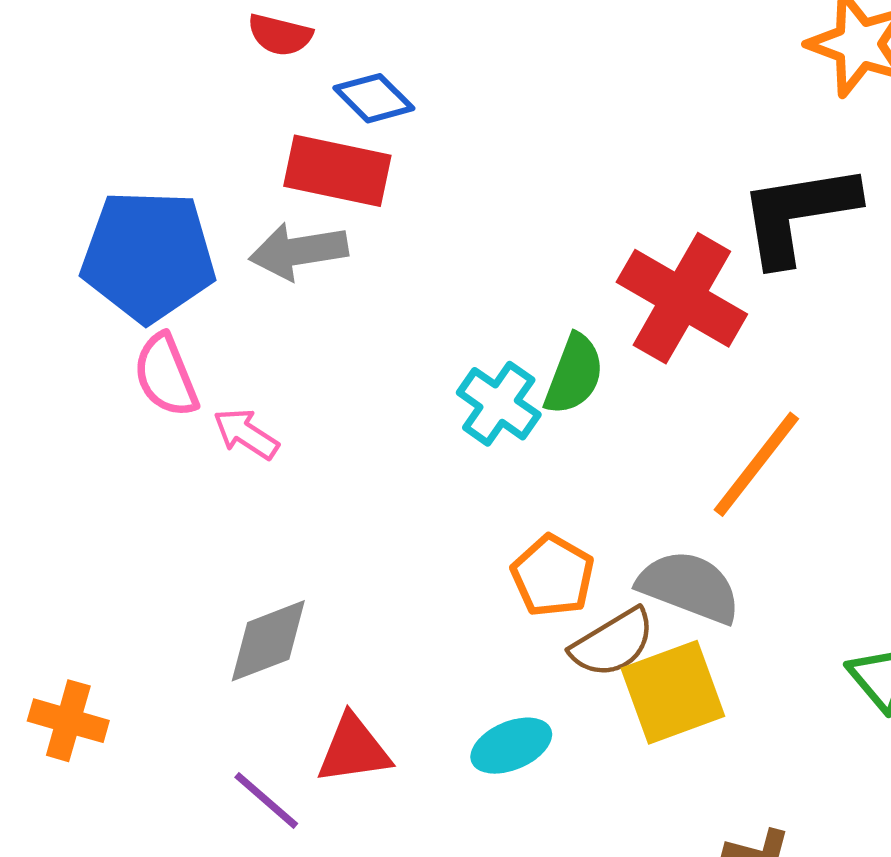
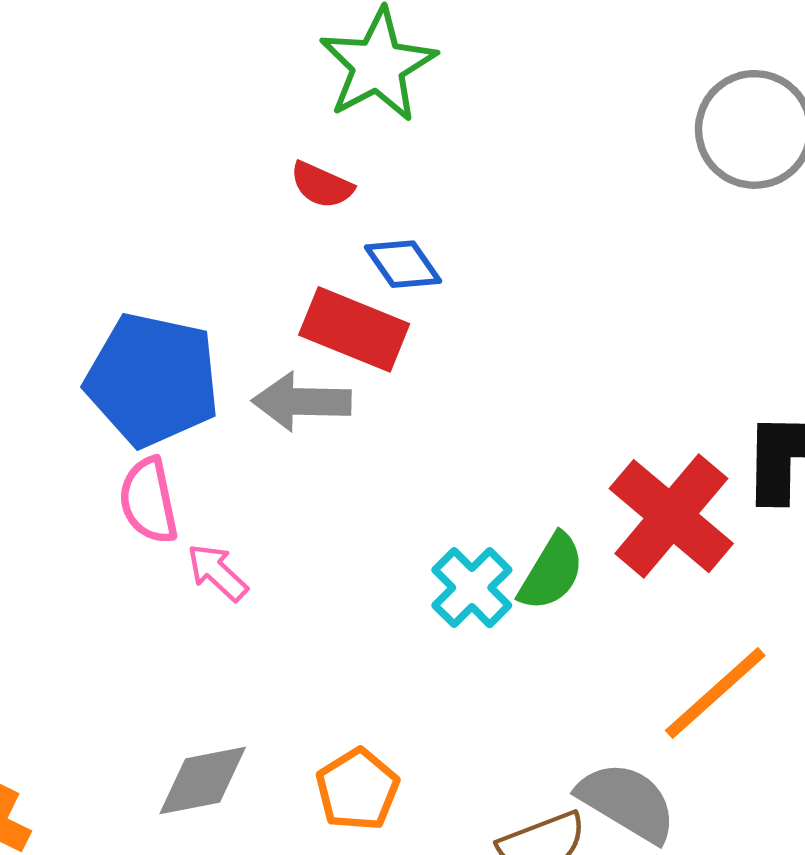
orange pentagon: (553, 576) -> (357, 790), moved

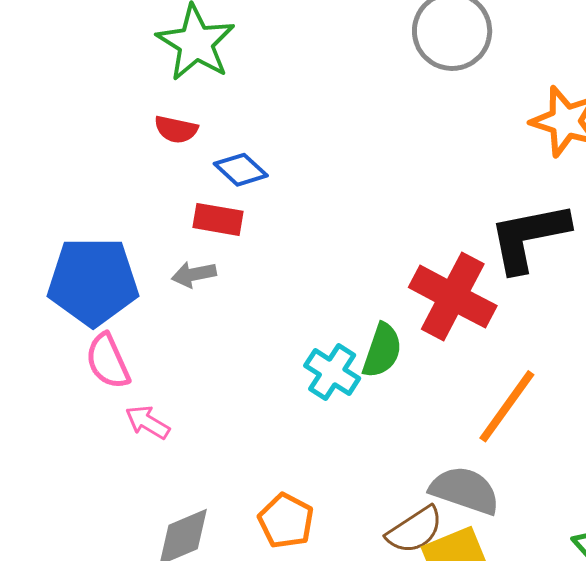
red rectangle: (354, 329) -> (218, 219), size x0.7
gray arrow: (301, 402) -> (194, 274), size x0.7
pink arrow: (217, 572) -> (148, 422), moved

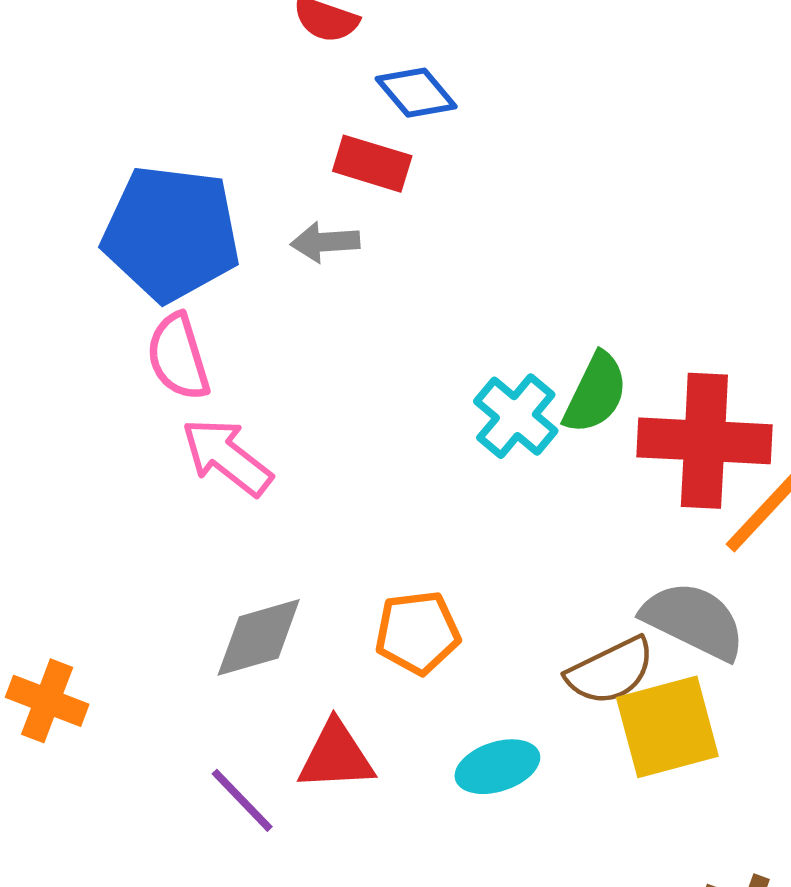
red cross: (453, 297) -> (704, 441), moved, turned -32
pink arrow: (148, 422) -> (227, 457), size x1.4
orange pentagon: (286, 521) -> (417, 633), turned 30

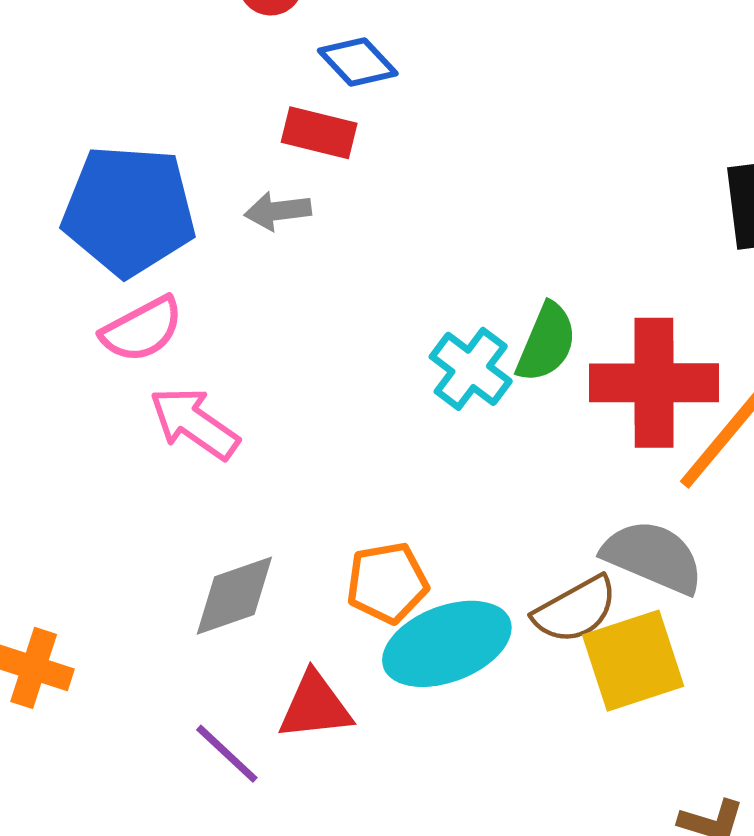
pink semicircle: (178, 357) -> (142, 329), turned -98
cyan ellipse: (497, 767) -> (447, 644), moved, size x1.6

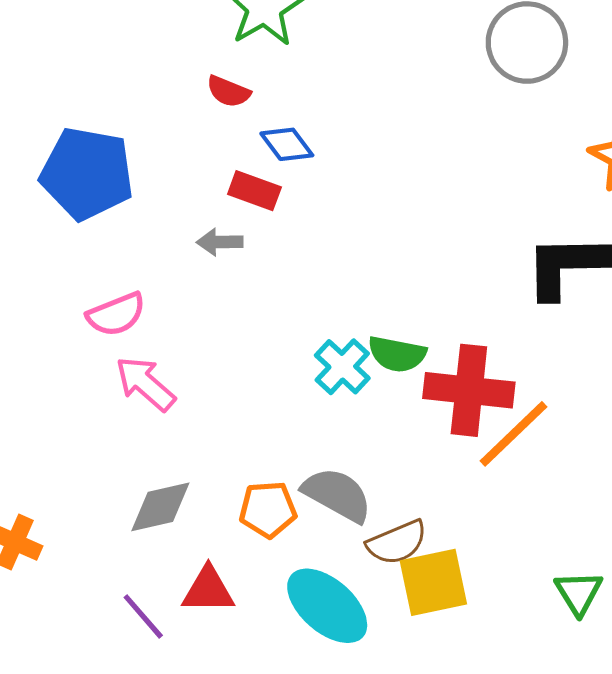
blue pentagon: (129, 210) -> (87, 173), moved
green semicircle: (546, 343) -> (397, 354), turned 72
gray semicircle: (653, 557) -> (337, 495), moved
cyan ellipse: (447, 644) -> (327, 606), moved, turned 56

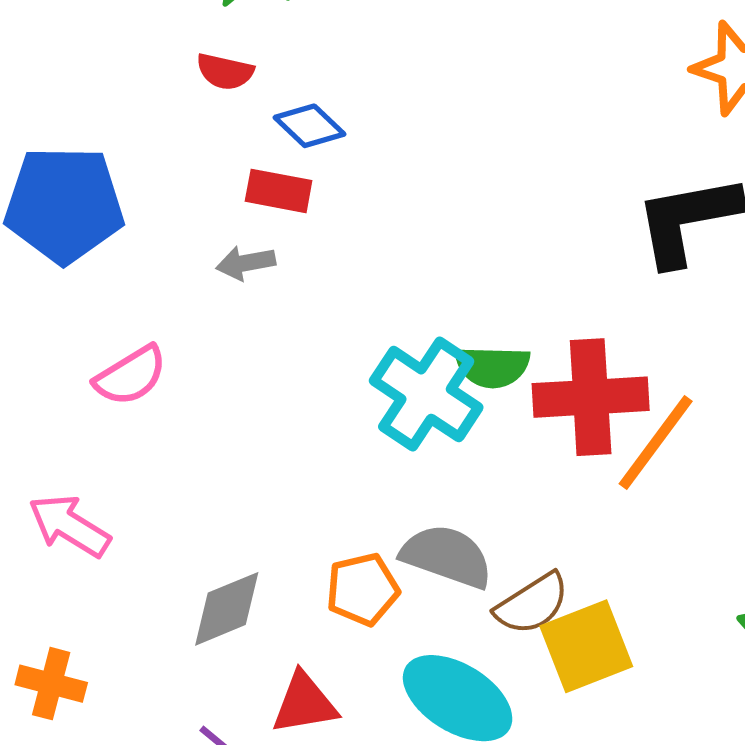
cyan cross: (342, 367) -> (426, 394), size x1.5
pink arrow: (145, 384) -> (69, 526), moved

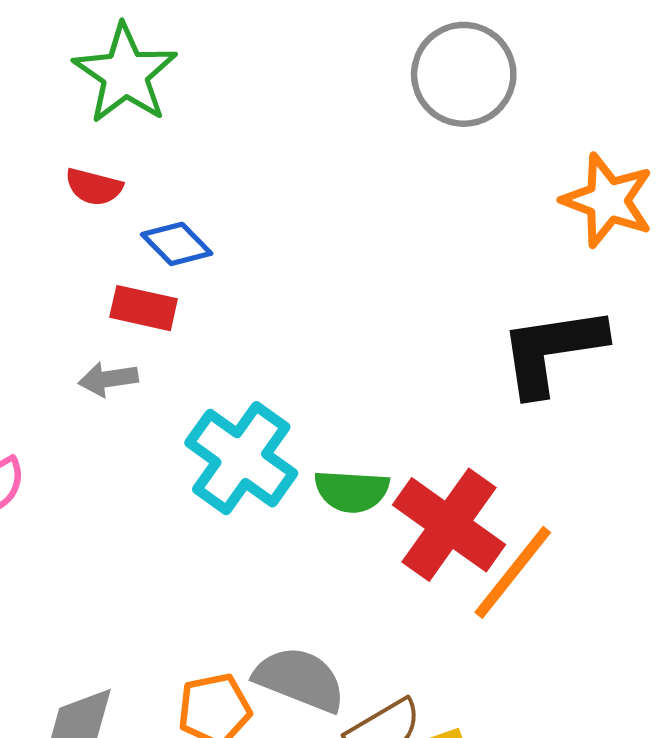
cyan cross: (426, 394) -> (241, 458), moved
red cross: (591, 397) -> (449, 525), turned 37

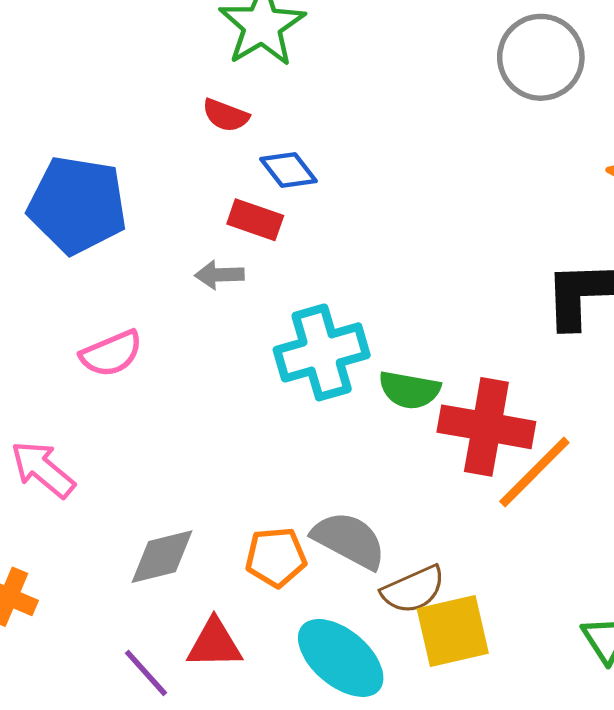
cyan cross: (241, 458) -> (322, 352), turned 32
red cross: (449, 525) -> (486, 427), turned -32

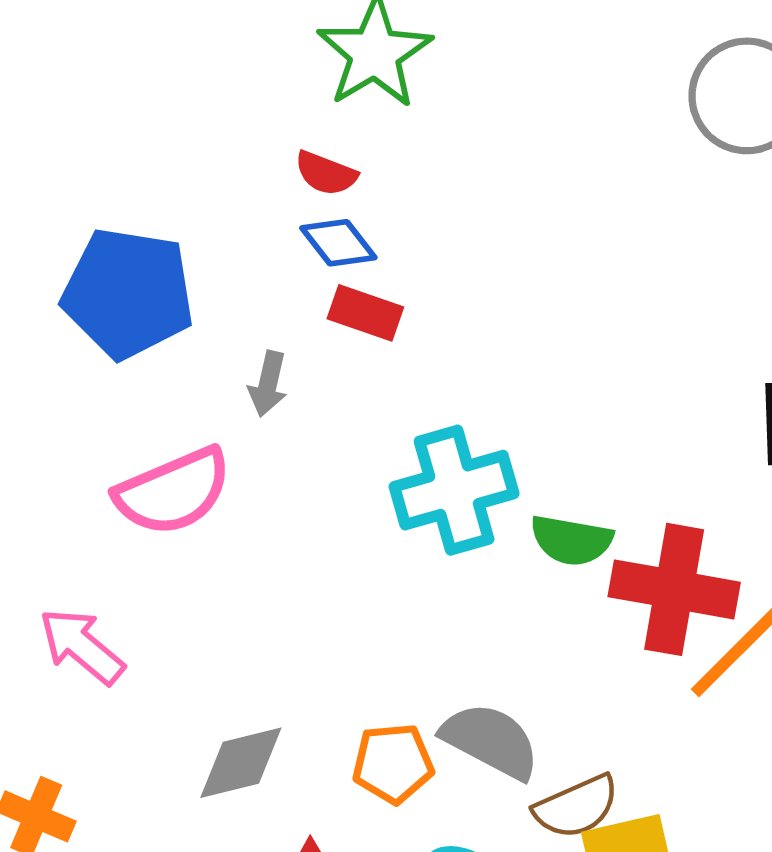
blue diamond: (288, 170) -> (338, 243), moved
gray arrow: (219, 275) -> (268, 384), moved, turned -75
pink semicircle: (111, 353) -> (173, 492), size x1.4

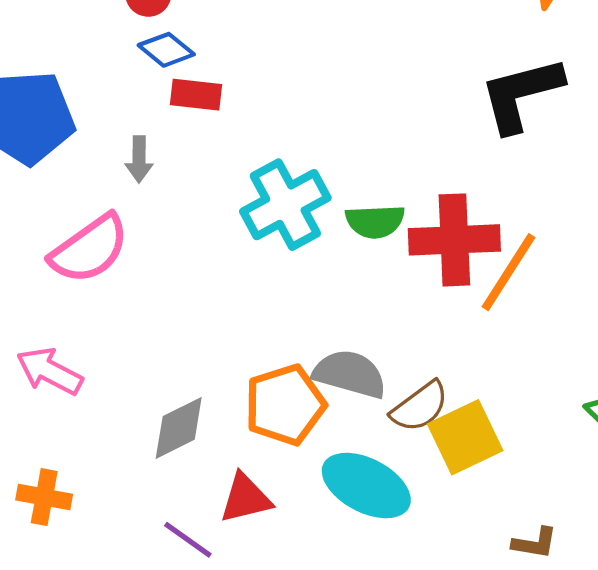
orange pentagon: (393, 763) -> (285, 405), size x1.4

